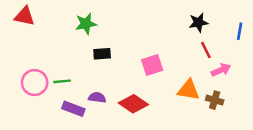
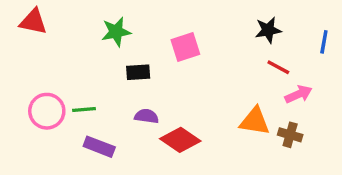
red line: (206, 50) -> (278, 67), turned -36
pink square: (152, 65) -> (185, 47), moved
purple semicircle: (97, 98) -> (147, 116), moved

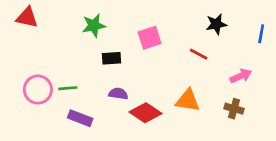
red line: (278, 67) -> (199, 54), moved
orange triangle: (255, 121) -> (188, 100), moved

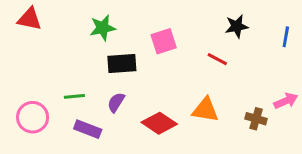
black rectangle: (111, 58) -> (122, 64), size x1.4
pink arrow: (241, 76) -> (286, 101), moved
pink circle: (38, 90) -> (33, 117), moved
purple semicircle: (118, 94) -> (116, 102), moved, turned -66

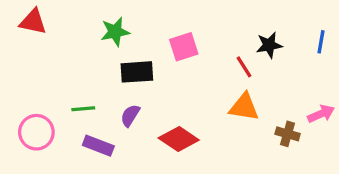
black star: (237, 26) -> (269, 45), moved
red line: (217, 59) -> (244, 67), turned 30
orange triangle: (205, 110) -> (244, 107), moved

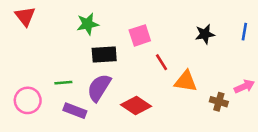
red triangle: (33, 22) -> (25, 16), turned 40
red line: (244, 67) -> (161, 62), moved
purple semicircle: (130, 115) -> (99, 88), size x1.6

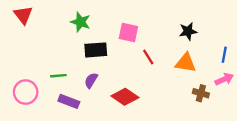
green star: (88, 24) -> (81, 22), turned 30
blue line: (244, 32) -> (224, 55), moved
pink square: (140, 35) -> (128, 32), turned 30
orange triangle: (186, 81) -> (186, 63), moved
purple semicircle: (99, 88) -> (91, 80), size x0.6

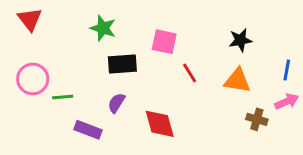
green line: (58, 76) -> (63, 97), moved
pink circle: (26, 92) -> (33, 79), moved
red diamond: (125, 97) -> (160, 124), turned 40

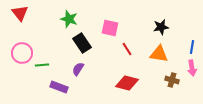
black rectangle: (122, 64) -> (82, 43), turned 60
pink arrow: (287, 101) -> (192, 68), turned 105
red diamond: (160, 124) -> (127, 83), moved, turned -60

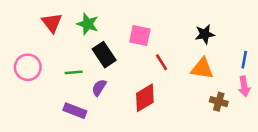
red triangle: (20, 13) -> (52, 23), moved
green line: (42, 65) -> (74, 72), moved
red diamond: (127, 83) -> (145, 98), moved, turned -45

